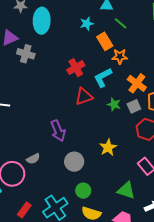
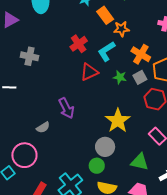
gray cross: (26, 54) -> (30, 56), moved
yellow star: (108, 147) -> (118, 121), size x1.4
gray semicircle: (33, 159) -> (43, 127), moved
gray circle: (74, 162) -> (105, 147), moved

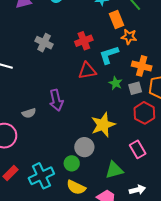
orange cross: (141, 54) -> (142, 66), turned -30
gray cross: (30, 56) -> (44, 43), moved
green triangle: (140, 162) -> (114, 170), turned -42

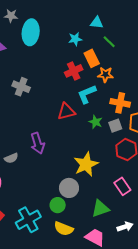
red cross: (84, 41) -> (74, 71), moved

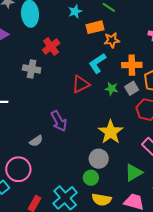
orange rectangle: (92, 58) -> (95, 27), turned -66
red cross: (74, 71) -> (51, 46), moved

